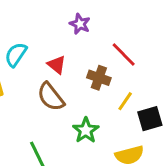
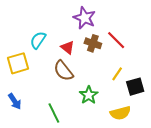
purple star: (80, 24) -> (84, 18), size x1.5
brown cross: (99, 78) -> (93, 43), moved

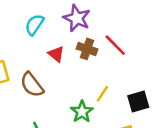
cyan semicircle: (38, 40) -> (34, 25), moved
brown semicircle: (63, 71) -> (32, 85), moved
yellow line: (117, 74) -> (102, 94), moved

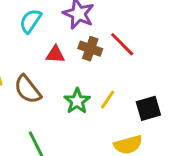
red triangle: (56, 54) -> (55, 54), turned -36
green star: (82, 112) -> (77, 101), moved

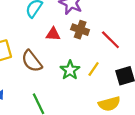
red line: (122, 44) -> (110, 40), moved

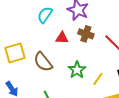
yellow line: (94, 69) -> (98, 79), moved

